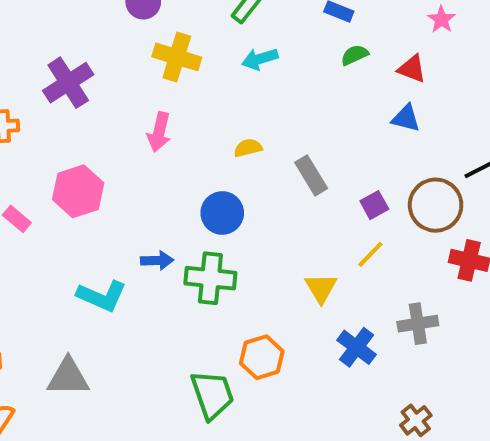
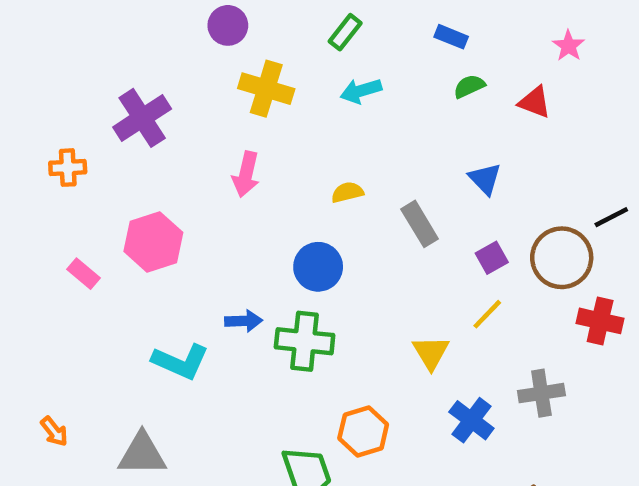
blue triangle: (406, 118) -> (485, 179), moved, turned 32

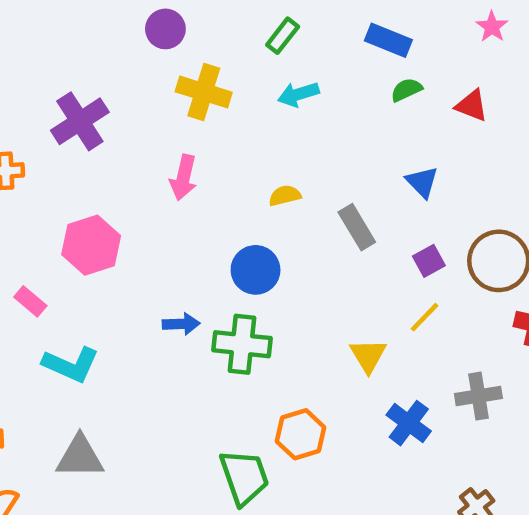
blue rectangle: (451, 37) -> (388, 40), size x1.4
pink star: (568, 46) -> (492, 27), moved
pink rectangle: (83, 274) -> (30, 301), moved
cyan L-shape: (180, 362) -> (71, 364), moved

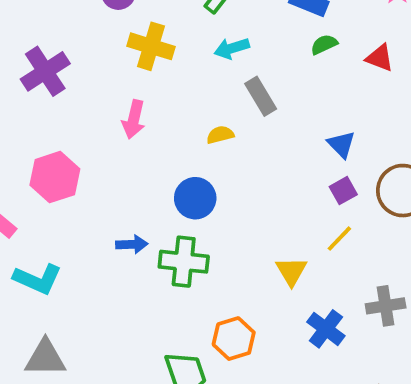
blue triangle: (422, 182) -> (341, 144), moved
gray rectangle: (357, 227) -> (261, 96), moved

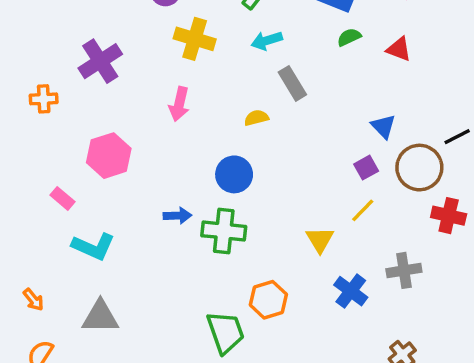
blue triangle: (341, 144) -> (383, 126), moved

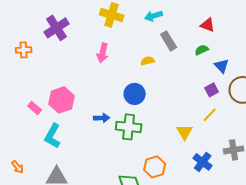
green semicircle: (349, 37) -> (202, 50), moved
red triangle: (399, 49) -> (208, 25), moved
pink hexagon: (109, 156) -> (62, 100), moved
cyan L-shape: (93, 246) -> (53, 136), turned 95

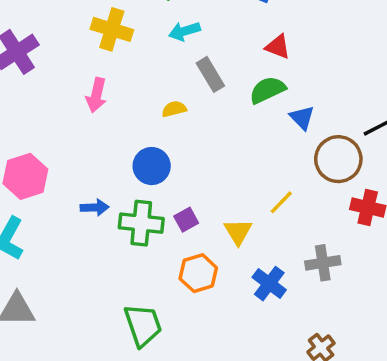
green semicircle: (202, 50) -> (267, 90), size x1.5
purple square: (212, 90) -> (186, 220), moved
orange hexagon: (155, 167) -> (198, 273), moved

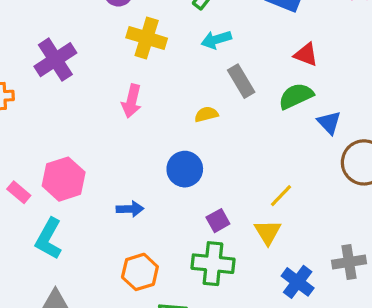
yellow line: (281, 202) -> (281, 196), moved
green cross: (141, 223) -> (213, 264), moved
orange hexagon: (198, 273) -> (140, 272), moved

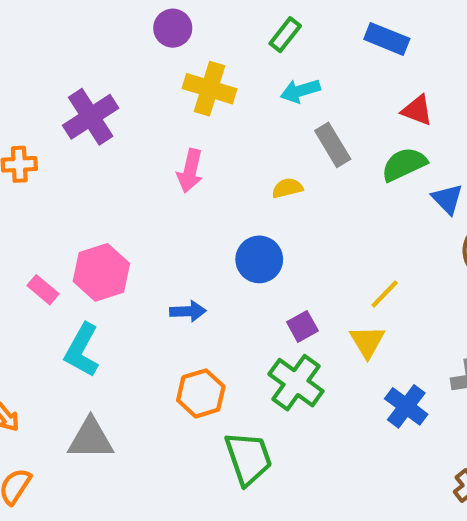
green cross: (213, 264) -> (296, 383), turned 30

